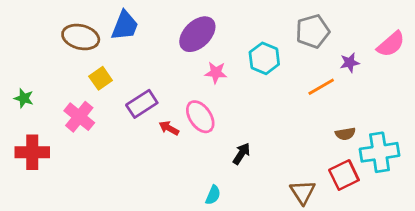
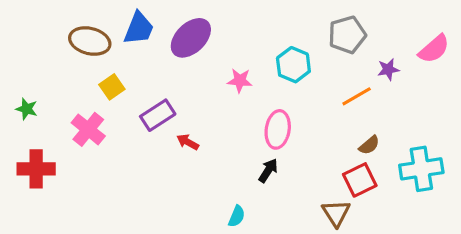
purple ellipse: (197, 34) -> (191, 38), moved
pink ellipse: (200, 117) -> (278, 129), moved, turned 44
brown semicircle: (345, 134) -> (369, 145), moved, turned -30
red square: (344, 175) -> (360, 180), moved

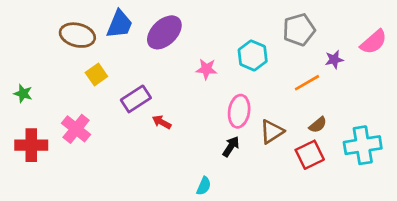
pink cross: (88, 129) -> (76, 129), moved
brown triangle: (336, 213) -> (272, 132), moved, turned 30

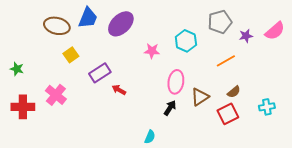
purple star: (334, 60) -> (246, 36), moved
cyan cross: (363, 145) -> (267, 107), size x0.6

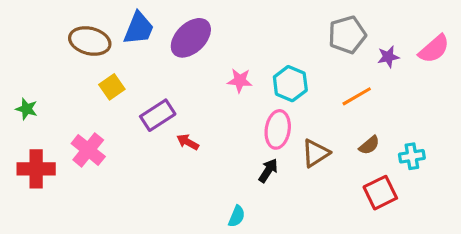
cyan hexagon: (186, 41) -> (290, 84), moved
cyan cross: (267, 107) -> (412, 156), moved
red square: (228, 114) -> (380, 193), moved

